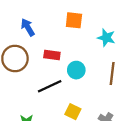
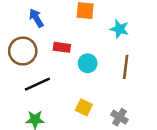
black line: (50, 86) -> (37, 84), moved

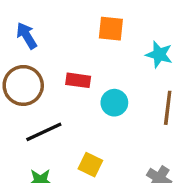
blue arrow: (36, 18) -> (27, 36), moved
yellow square: (84, 107) -> (90, 165), moved

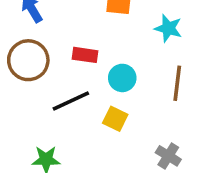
black line: (44, 132) -> (71, 101), moved
yellow square: (90, 165) -> (115, 119), moved

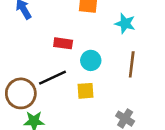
brown circle: (28, 60) -> (21, 93), moved
yellow square: (115, 119) -> (85, 91), turned -30

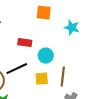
brown line: (132, 64) -> (63, 77), moved

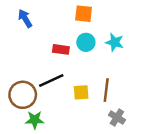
cyan star: (72, 28) -> (115, 42), moved
cyan circle: (46, 56) -> (86, 42), moved

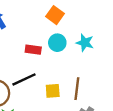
orange square: (84, 14) -> (55, 15), turned 30

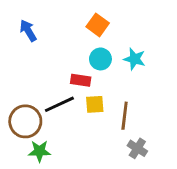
red rectangle: (33, 50) -> (81, 80), moved
yellow square: (53, 91) -> (95, 104), moved

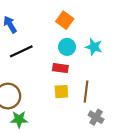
red rectangle: (81, 80) -> (60, 68), moved
black line: (59, 104) -> (21, 51), moved
yellow square: (95, 104) -> (61, 92), moved

